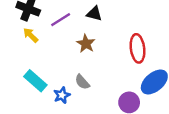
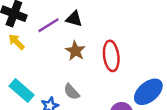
black triangle: (94, 14) -> (74, 19), moved
red ellipse: (138, 48) -> (111, 56), moved

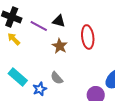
purple line: (48, 25) -> (39, 26), turned 60
red ellipse: (111, 56) -> (88, 37), moved

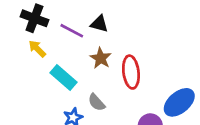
red ellipse: (88, 37) -> (131, 72), moved
cyan rectangle: (18, 77) -> (63, 78), moved

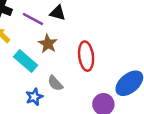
brown star: (101, 58) -> (48, 44), moved

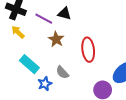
cyan rectangle: (26, 61) -> (29, 64), moved

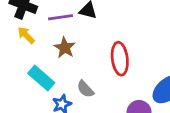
purple line: (44, 19) -> (61, 17), turned -36
brown star: (56, 39) -> (65, 48), moved

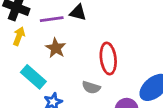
yellow arrow: (26, 35) -> (19, 36), turned 66
gray semicircle: (85, 89) -> (91, 87), moved, turned -30

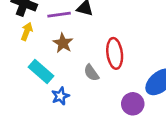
gray semicircle: (91, 87) -> (91, 73), moved, turned 36

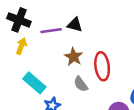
brown star: (63, 43) -> (74, 57), moved

